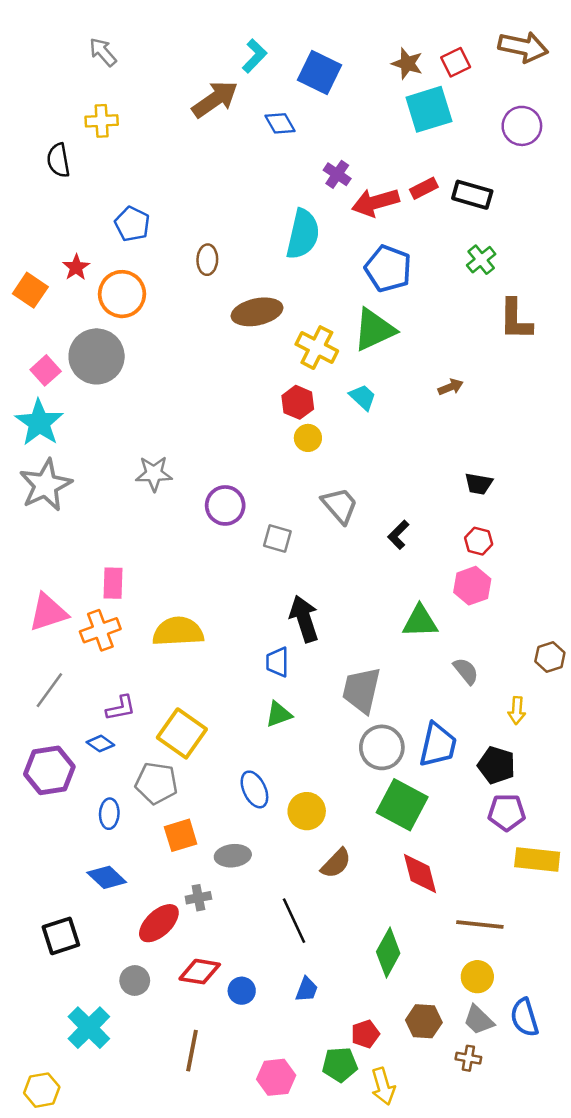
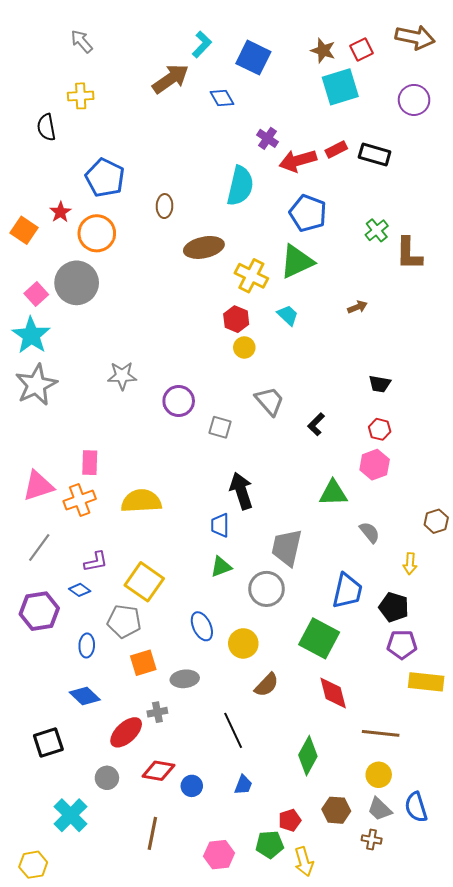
blue pentagon: (132, 224) -> (105, 178), size x1.4
green cross: (481, 260) -> (377, 230), moved
gray circle: (382, 747) -> (267, 589), moved

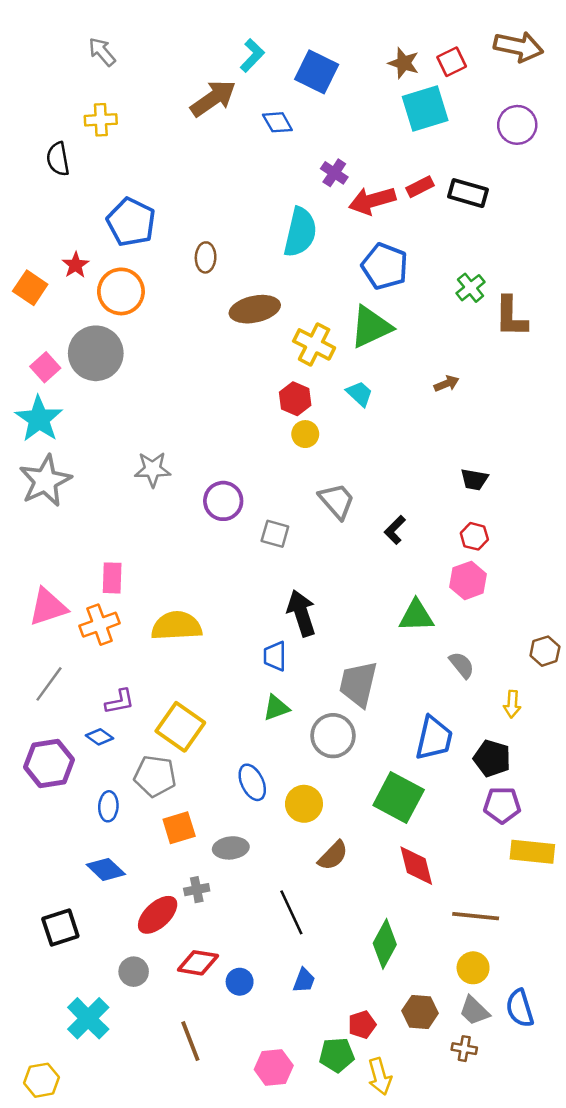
brown line: (152, 833) -> (190, 1041), turned -32

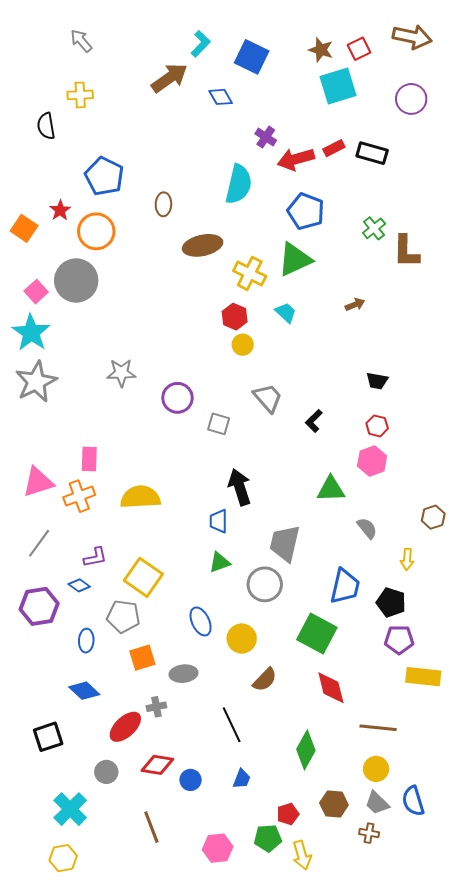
yellow hexagon: (41, 1080) -> (63, 858), moved

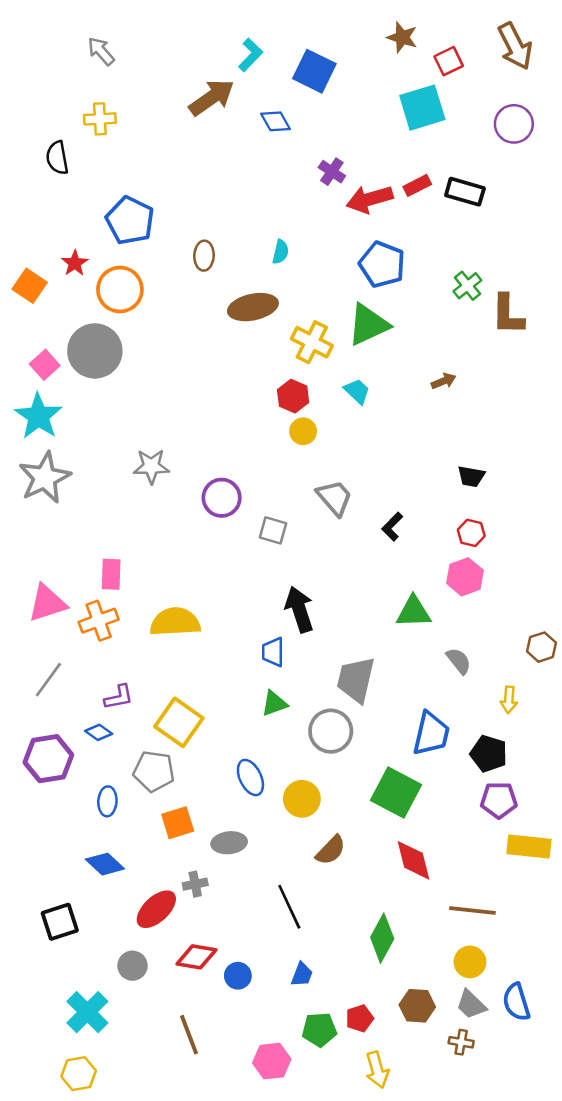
brown arrow: (412, 37) -> (515, 46), turned 51
brown star: (321, 50) -> (402, 37), moved
cyan semicircle: (239, 184) -> (281, 252), moved, size x0.5
green pentagon: (268, 838) -> (319, 1030), moved

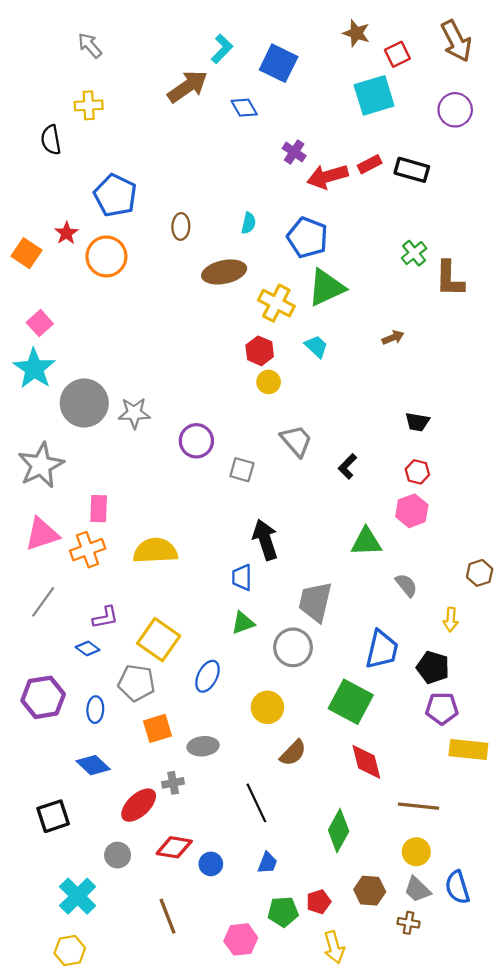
blue pentagon: (382, 264) -> (307, 238), moved
gray circle: (95, 351) -> (84, 403), moved
gray star: (45, 478) -> (41, 465), moved
purple hexagon: (48, 759) -> (43, 697), moved
blue ellipse: (250, 778) -> (207, 676), moved, turned 52

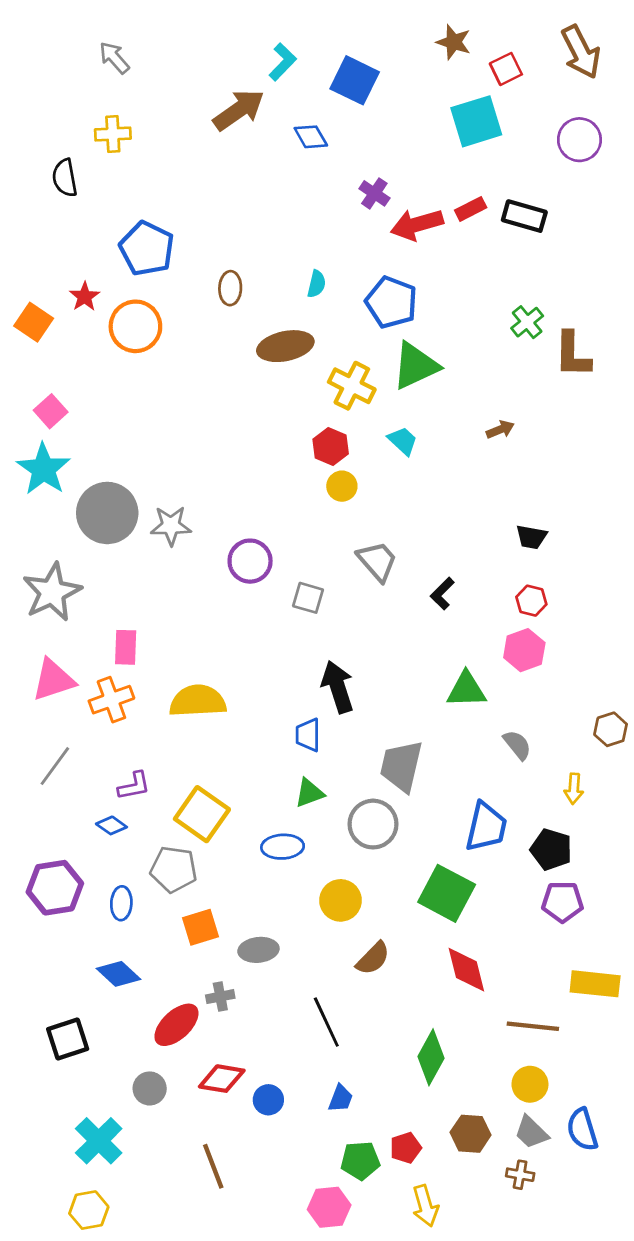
blue ellipse: (207, 676) -> (283, 847), moved, turned 60
yellow rectangle: (468, 750) -> (595, 984), moved
pink hexagon: (241, 939) -> (329, 1207), moved

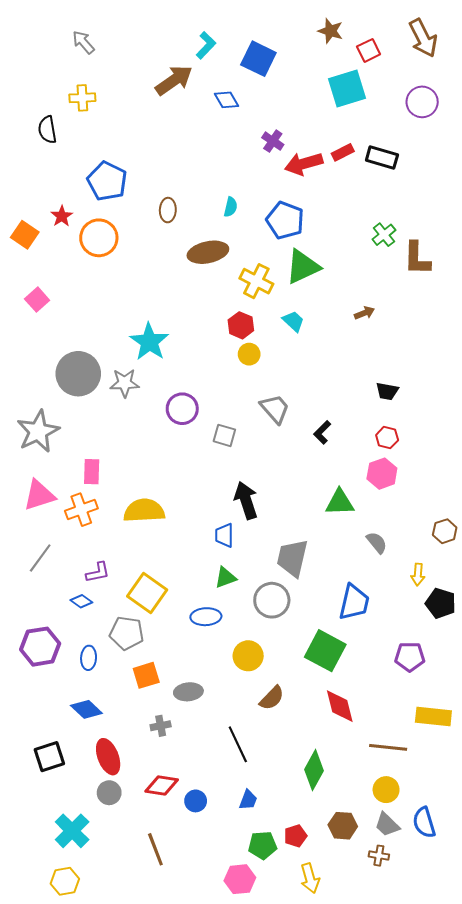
cyan star: (44, 469) -> (149, 342), moved
black pentagon: (551, 849) -> (441, 603), moved
red ellipse: (176, 1025) -> (108, 757), moved, turned -68

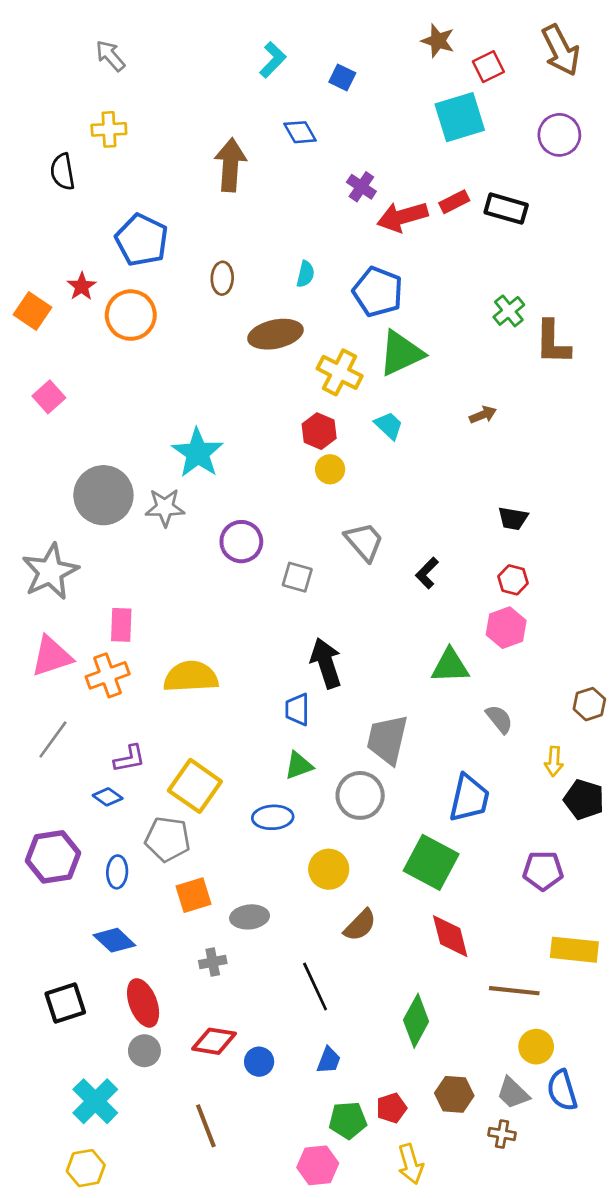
blue square: (258, 59) -> (342, 78), size x0.6
brown arrow: (174, 80) -> (230, 165), moved, turned -51
yellow circle: (386, 790) -> (536, 1047), moved

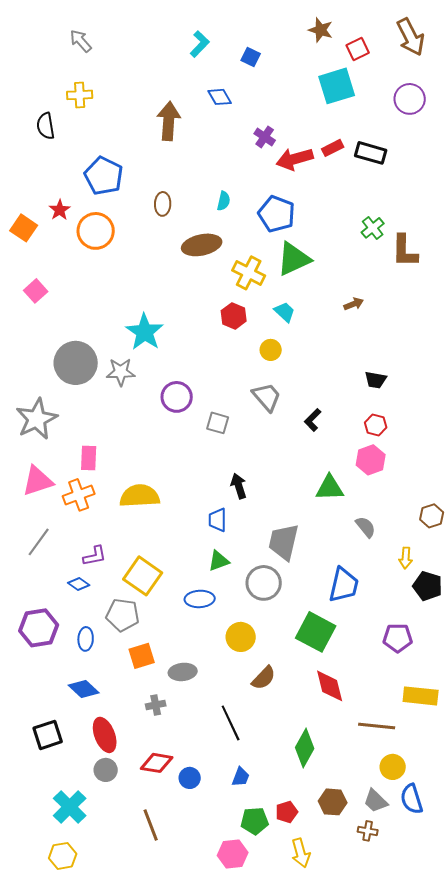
yellow circle: (330, 469) -> (271, 350), moved
black arrow: (326, 663) -> (239, 486), size x0.7

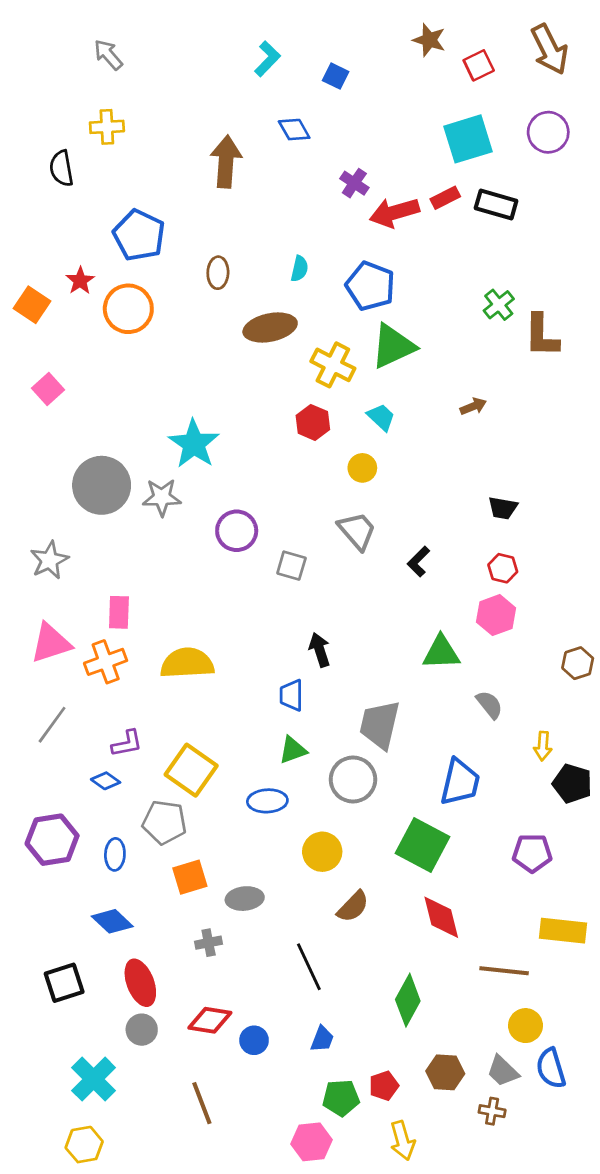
cyan square: (337, 86) -> (468, 139), moved
gray star: (37, 419) -> (49, 560), size x0.7
brown hexagon: (432, 516) -> (578, 663), moved

